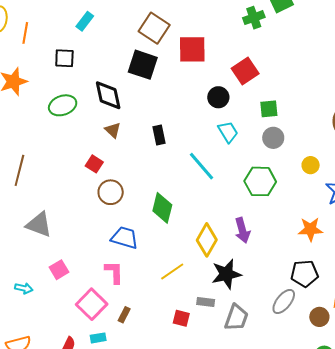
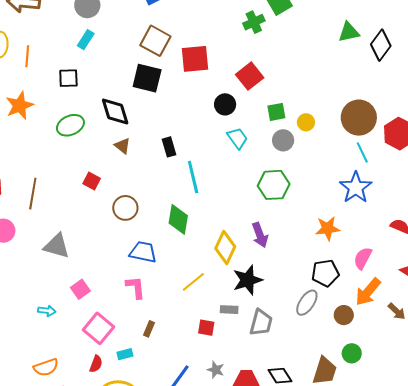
red square: (94, 164) -> (92, 181), moved
yellow circle: (311, 165) -> (306, 122), moved
cyan line: (201, 166) -> (193, 177), moved, turned 32
pink square: (92, 304) -> (98, 328), moved

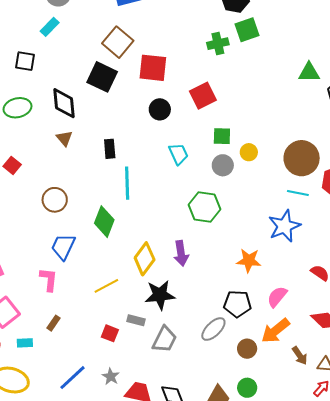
black circle: (225, 104) -> (160, 109), moved
cyan line: (362, 152) -> (298, 193), turned -65
red square: (92, 181) -> (12, 165), moved
blue trapezoid: (143, 252) -> (63, 247), turned -88

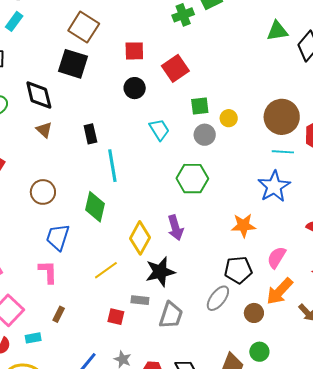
red square: (153, 68) -> (134, 51), moved, size x0.7

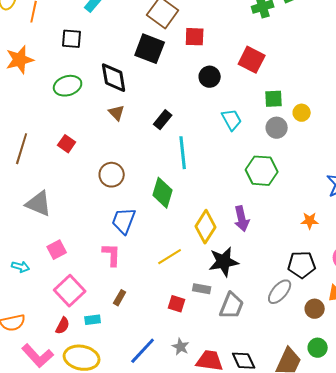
red square: (134, 51) -> (195, 37), moved
red square: (175, 68) -> (252, 60), turned -32
black rectangle: (90, 134) -> (163, 120), turned 48
orange star: (243, 225) -> (310, 221), size x0.7

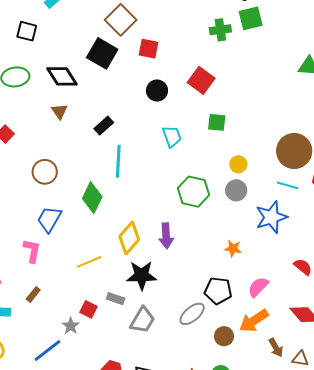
black diamond: (114, 78) -> (62, 76), turned -32
yellow circle: (302, 113) -> (238, 164), moved
gray circle: (277, 128) -> (236, 190), moved
gray star: (181, 347) -> (71, 326), moved

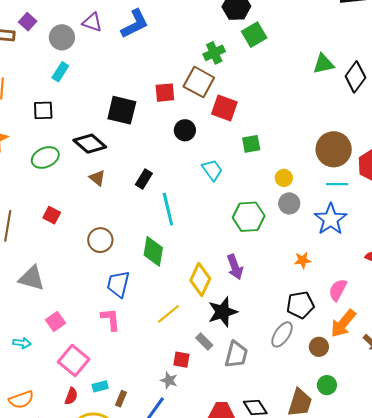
brown square: (121, 20) -> (199, 82), moved
green cross: (220, 30) -> (214, 53), moved
brown rectangle: (33, 295) -> (121, 399), moved
gray rectangle: (116, 299) -> (204, 342), turned 42

